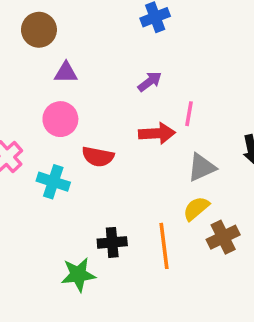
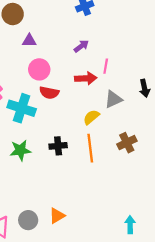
pink circle: (60, 119) -> (39, 69), moved
cyan cross: (53, 182) -> (22, 108), size x1.4
yellow semicircle: (196, 208) -> (91, 117), moved
green star: (78, 275) -> (20, 150), moved

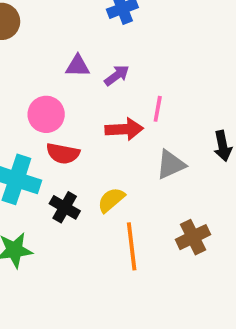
purple triangle: (29, 41) -> (78, 66), moved
yellow semicircle: (91, 117) -> (111, 200), moved
black cross: (58, 146) -> (65, 207), moved, turned 35

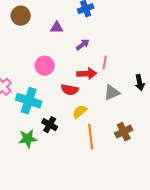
purple triangle: (78, 66) -> (57, 28), moved
red semicircle: (63, 153) -> (70, 90), moved
black cross: (65, 207) -> (50, 125), moved

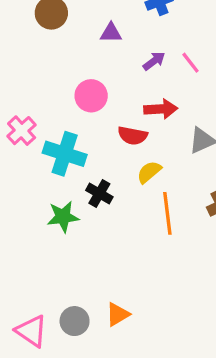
pink line: (105, 63) -> (190, 63), moved, turned -48

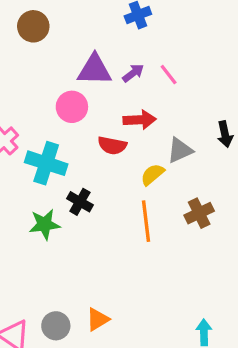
purple triangle: (111, 33) -> (94, 70), moved, size x1.6
yellow semicircle: (149, 172) -> (152, 174), moved

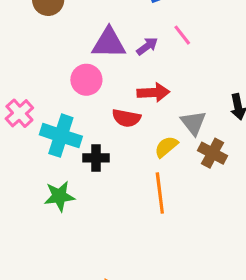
pink line: (169, 75) -> (182, 35), moved
gray triangle: (180, 150) -> (193, 123), turned -44
black cross: (80, 202) -> (96, 158), moved, turned -30
brown cross: (199, 213) -> (213, 153), moved, turned -36

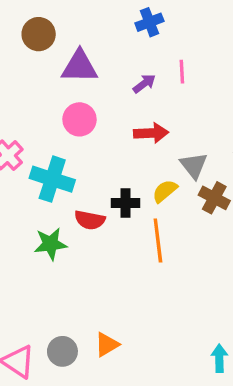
pink line: (182, 35) -> (182, 72), turned 35
purple triangle: (109, 43) -> (80, 67), moved
red semicircle: (126, 118) -> (90, 220), moved
black cross: (96, 158) -> (126, 203), moved

